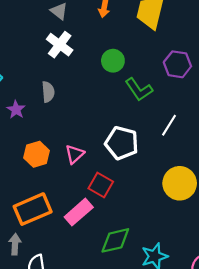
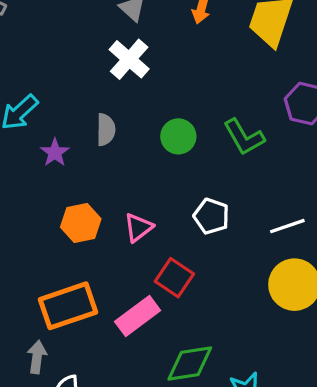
green circle: (113, 61) -> (178, 136), moved
white line: (169, 125) -> (287, 226), moved, turned 35
white pentagon: (122, 143) -> (211, 216), size x0.7

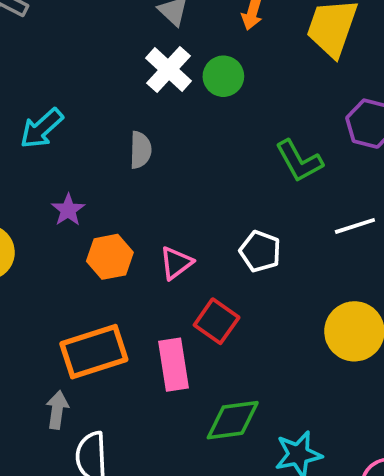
green circle: (178, 136) -> (223, 76), moved
purple star: (55, 153) -> (68, 210), moved
white line: (287, 226) -> (355, 226), moved
pink rectangle: (138, 316) -> (174, 365), turned -63

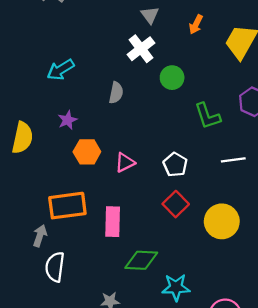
green circle: (223, 76) -> (172, 78), moved
red square: (217, 321) -> (176, 204), moved

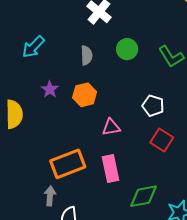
green circle: (172, 78) -> (127, 49), moved
orange hexagon: (87, 152) -> (85, 95), moved
pink triangle: (125, 162) -> (111, 127), moved, turned 30

